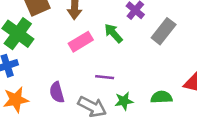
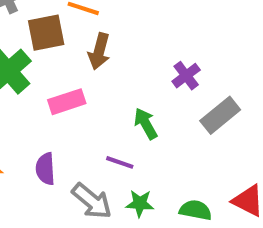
green arrow: (113, 33) -> (146, 124), moved
pink rectangle: (81, 42) -> (67, 102), moved

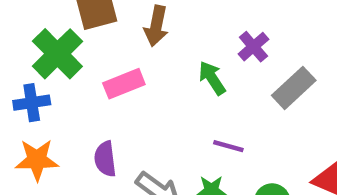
green arrow: (146, 124) -> (212, 78), moved
purple line: (120, 162) -> (228, 146), moved

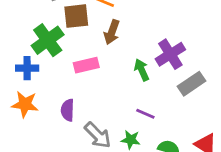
purple cross: (253, 47) -> (170, 54), size x1.5

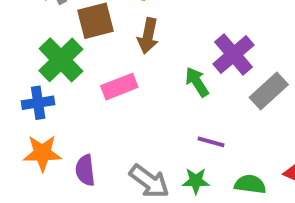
purple semicircle: (68, 110) -> (85, 170), moved

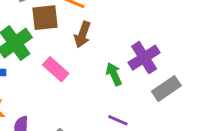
pink rectangle: (119, 87) -> (56, 69), turned 55

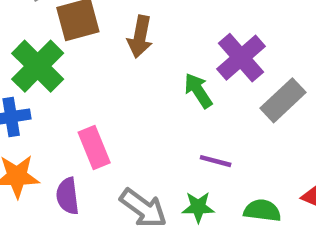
pink rectangle: (56, 69) -> (94, 147), moved, turned 35

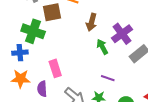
brown arrow: (140, 37) -> (92, 22), moved
green cross: (38, 66) -> (33, 31), turned -30

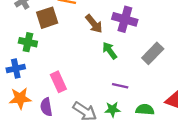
brown arrow: (92, 22) -> (94, 24), turned -48
green cross: (33, 31) -> (28, 42), size x0.7
purple cross: (122, 34) -> (125, 19), moved, turned -30

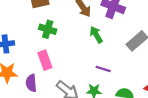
green cross: (28, 42) -> (48, 29), moved

